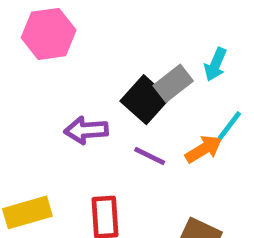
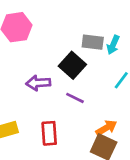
gray rectangle: (173, 83) -> (93, 42), moved, turned 45
orange arrow: (204, 149) -> (106, 128), moved

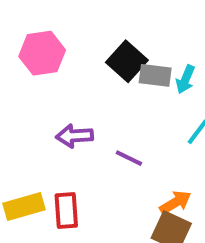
black square: (72, 65) -> (127, 61), moved
red rectangle: (49, 133) -> (66, 211), moved

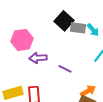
pink hexagon: (42, 53) -> (22, 40), moved
cyan arrow: (185, 79) -> (93, 30), turned -64

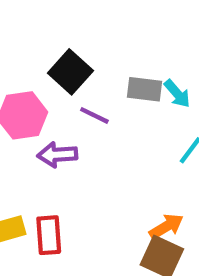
black square: (64, 21) -> (70, 72), moved
purple line: (65, 69) -> (94, 115), moved

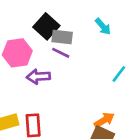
gray rectangle: (145, 89) -> (62, 37), moved
cyan arrow: (177, 94) -> (103, 26), moved

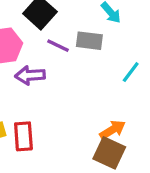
gray rectangle: (62, 37) -> (89, 41), moved

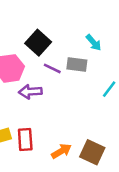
orange arrow: (113, 130) -> (61, 151), moved

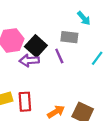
black square: (38, 43) -> (36, 46), moved
purple line: (52, 68) -> (59, 56), moved, turned 40

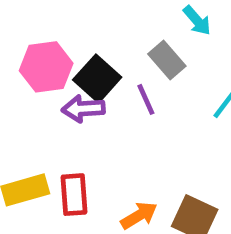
gray rectangle: (69, 37) -> (167, 60), turned 42

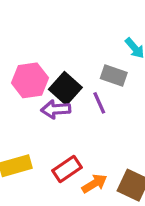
gray rectangle: (167, 60) -> (114, 75), turned -30
red rectangle: (74, 195) -> (67, 169), moved, turned 60

